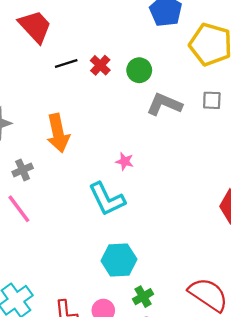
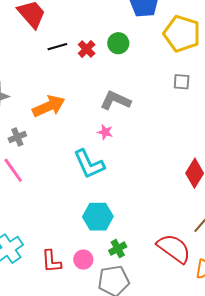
green circle: (139, 70) -> (118, 43), moved
gray L-shape: (164, 104) -> (115, 100), moved
orange arrow: (58, 133) -> (49, 106), turned -104

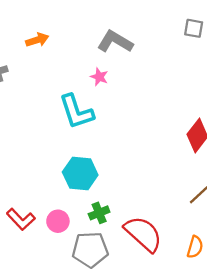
orange arrow: (49, 106) -> (37, 40), size x0.6
red semicircle: (174, 248) -> (143, 234), moved
red L-shape: (51, 261) -> (21, 219), turned -45

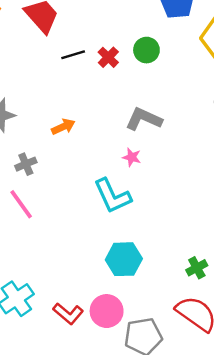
green cross: (99, 213) -> (197, 268), moved
pink circle: (58, 221) -> (107, 311), size x1.4

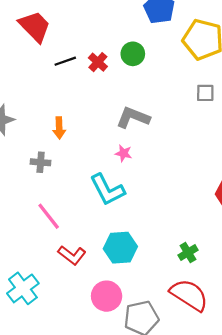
orange arrow: (63, 127) -> (59, 128), turned 115
gray cross: (26, 164) -> (41, 162), moved, turned 30
pink line: (21, 204) -> (49, 216), moved
red L-shape: (68, 314) -> (72, 255), moved

